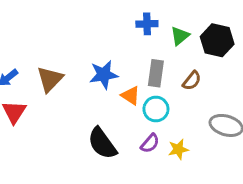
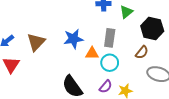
black hexagon: (217, 40) -> (152, 28), moved
brown semicircle: (192, 81) -> (142, 52), moved
orange triangle: (131, 96) -> (92, 53), turned -32

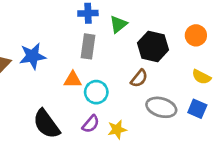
gray rectangle: (110, 38) -> (88, 46), moved
blue star: (73, 39) -> (33, 56), moved

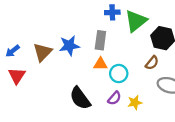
green triangle: (118, 24) -> (136, 21), size x1.6
gray rectangle: (88, 46) -> (100, 40), moved

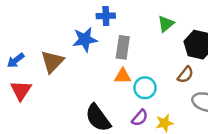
blue cross: (112, 12) -> (106, 16), moved
green triangle: (136, 21) -> (166, 24), size x0.6
blue star: (69, 46) -> (85, 39), moved

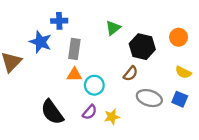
blue star: (85, 39) -> (40, 42), turned 30

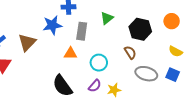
green triangle: (113, 28) -> (107, 18), moved
blue star: (40, 42) -> (52, 25), turned -30
brown semicircle: (131, 73) -> (130, 52), turned -72
orange triangle: (74, 75) -> (71, 53), moved

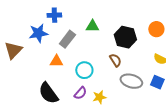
green triangle: (107, 18) -> (92, 26), turned 40
gray rectangle: (82, 31) -> (67, 39), turned 30

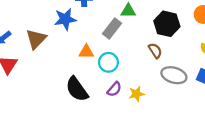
gray rectangle: (67, 39) -> (112, 28), moved
cyan circle: (84, 70) -> (108, 62), moved

